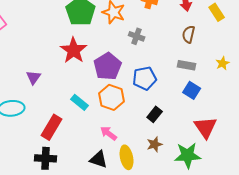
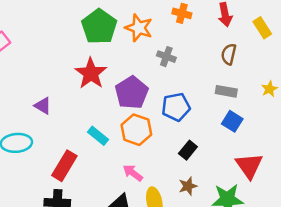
purple triangle: (34, 77) -> (43, 106), turned -35

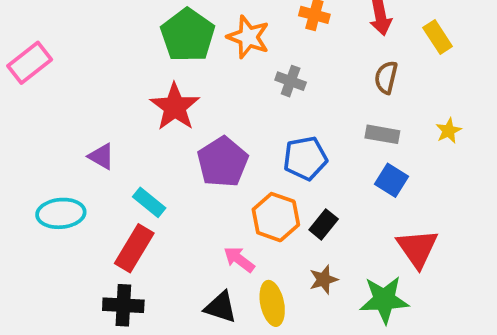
purple pentagon: (132, 93) -> (223, 162), moved
orange hexagon: (136, 130) -> (276, 217), moved
cyan rectangle: (98, 136) -> (149, 202), moved

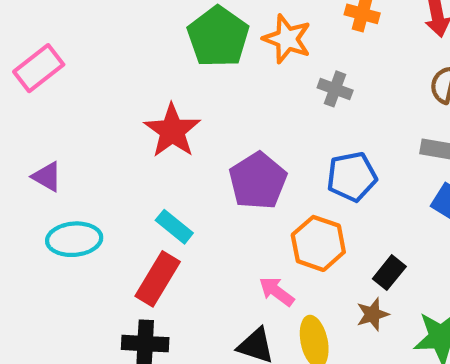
red star: (175, 107) -> (172, 131), moved
purple triangle: (101, 156) -> (47, 177), moved
black rectangle: (324, 224) -> (389, 273), moved

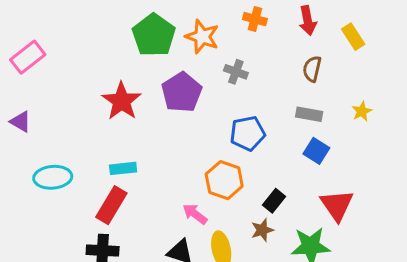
purple triangle: (47, 177) -> (21, 122), moved
purple pentagon: (258, 181) -> (182, 92), moved
cyan rectangle: (174, 227) -> (123, 168), turned -45

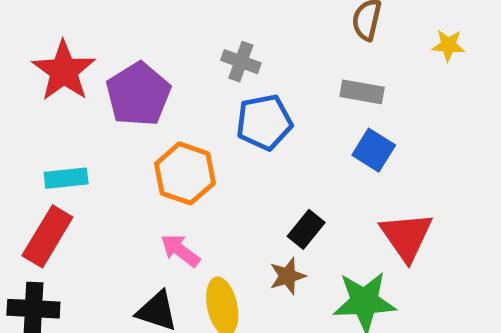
gray cross: (236, 72) -> (241, 62), moved
purple pentagon: (182, 92) -> (138, 94), moved
yellow star: (362, 111) -> (448, 45), moved, turned 30
orange hexagon: (224, 180) -> (185, 173), moved

